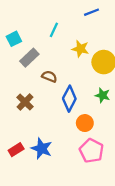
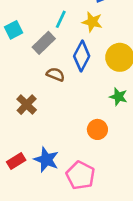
yellow star: (80, 49) -> (92, 22), moved
gray rectangle: (29, 58) -> (44, 43), moved
blue diamond: (69, 99) -> (82, 56), moved
pink pentagon: (91, 151) -> (80, 175), moved

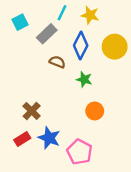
green star: (118, 97) -> (84, 79), moved
brown cross: (27, 105) -> (32, 111), moved

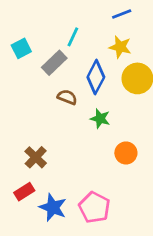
yellow star: (90, 15) -> (120, 47), moved
orange circle: (95, 111) -> (126, 153), moved
blue star: (49, 138) -> (53, 207), moved

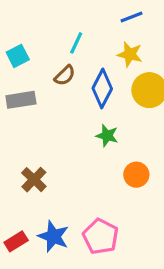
gray rectangle: (54, 63) -> (21, 100), moved, turned 35
brown semicircle: (67, 97) -> (65, 75), moved, turned 114
red rectangle: (24, 192) -> (16, 241), moved

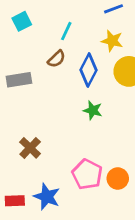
cyan square: (18, 56) -> (22, 21), moved
orange circle: (136, 175) -> (118, 179), moved
pink pentagon: (101, 236) -> (87, 174), moved
red rectangle: (16, 241) -> (15, 201), turned 30

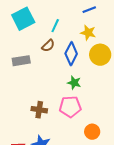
cyan square: (22, 21) -> (23, 19), size x1.6
brown cross: (30, 148) -> (39, 110), moved, turned -35
pink pentagon: (87, 174) -> (70, 107), moved, turned -30

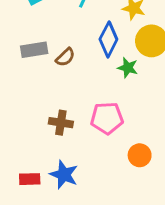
brown semicircle: (48, 46) -> (65, 57), moved
green star: (74, 83) -> (128, 68), moved

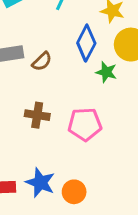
brown cross: (61, 123) -> (37, 115), moved
orange circle: (140, 155) -> (74, 192), moved

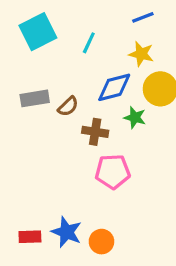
blue diamond: (86, 43) -> (114, 87), turned 48
brown cross: (37, 115) -> (95, 132), moved

